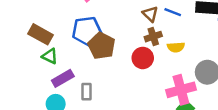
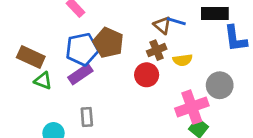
brown triangle: (150, 14) -> (162, 25), moved
brown pentagon: (102, 46) -> (108, 43), moved
purple rectangle: (63, 78) -> (80, 74), moved

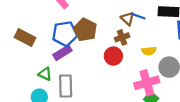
yellow semicircle: (183, 60) -> (149, 51), moved
green triangle: (43, 81) -> (45, 74), moved
gray rectangle: (87, 117) -> (66, 86), size x1.5

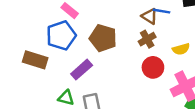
blue pentagon: (65, 34) -> (61, 35), moved
red circle: (113, 56) -> (153, 67), moved

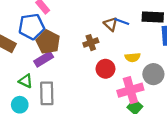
brown pentagon: (103, 38) -> (48, 42), moved
brown cross: (147, 39) -> (91, 43), moved

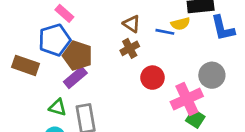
blue line: (122, 22) -> (165, 32), moved
brown triangle: (111, 24) -> (132, 24), moved
yellow semicircle: (133, 57) -> (180, 24), moved

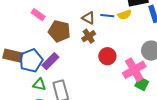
blue line: (165, 32) -> (107, 16), moved
blue pentagon: (55, 40) -> (31, 61), moved
brown pentagon: (78, 56) -> (59, 31), moved

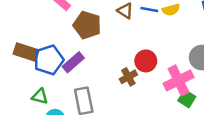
brown cross: (89, 36) -> (128, 77), moved
green triangle: (39, 84) -> (40, 96), moved

